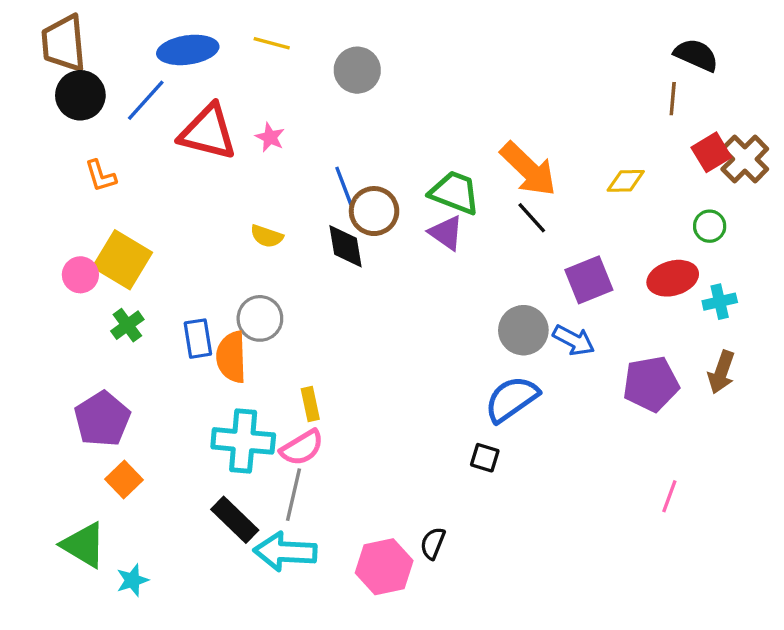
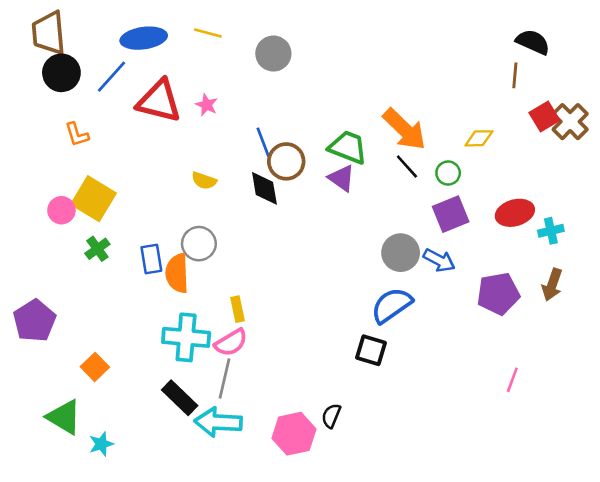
green circle: (710, 226) -> (448, 173), moved
purple pentagon: (102, 419) -> (34, 321), moved
black square: (485, 458) -> (371, 350), size x1.4

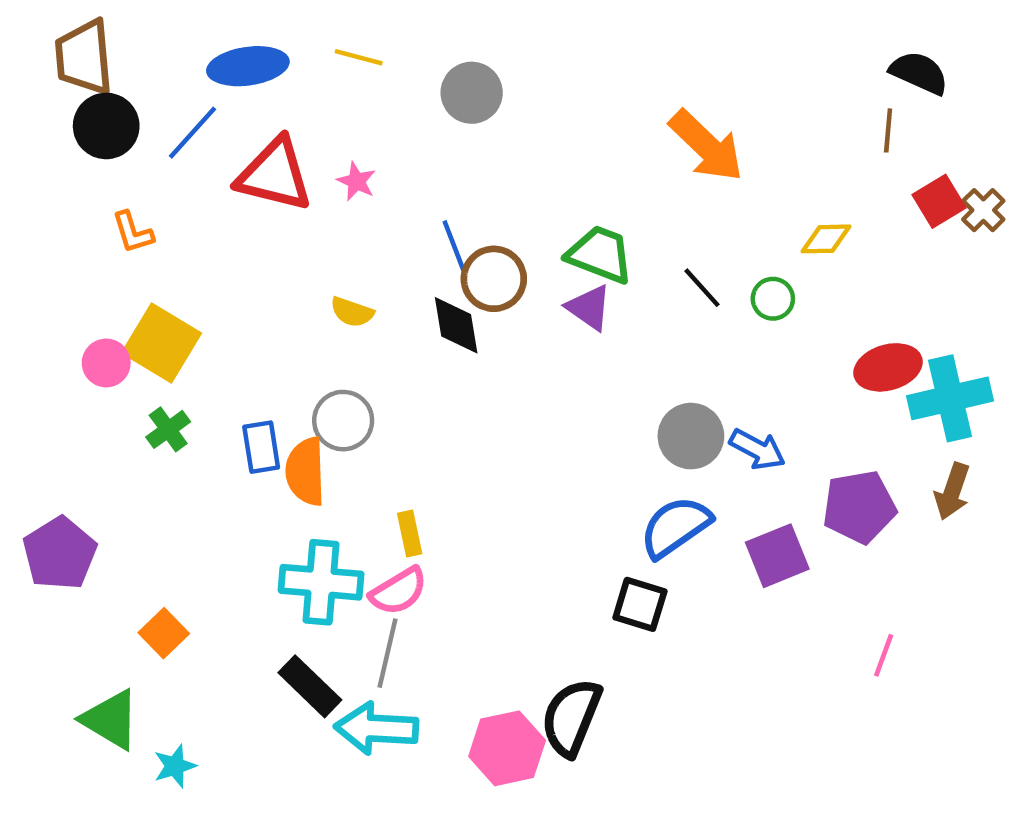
brown cross: (570, 122) -> (983, 210), size x0.7
orange arrow: (404, 129) -> (706, 146), moved
purple square: (451, 214) -> (777, 556), moved
cyan cross: (551, 231) -> (950, 398), size x1.8
black semicircle: (331, 416) -> (571, 717), size x1.8

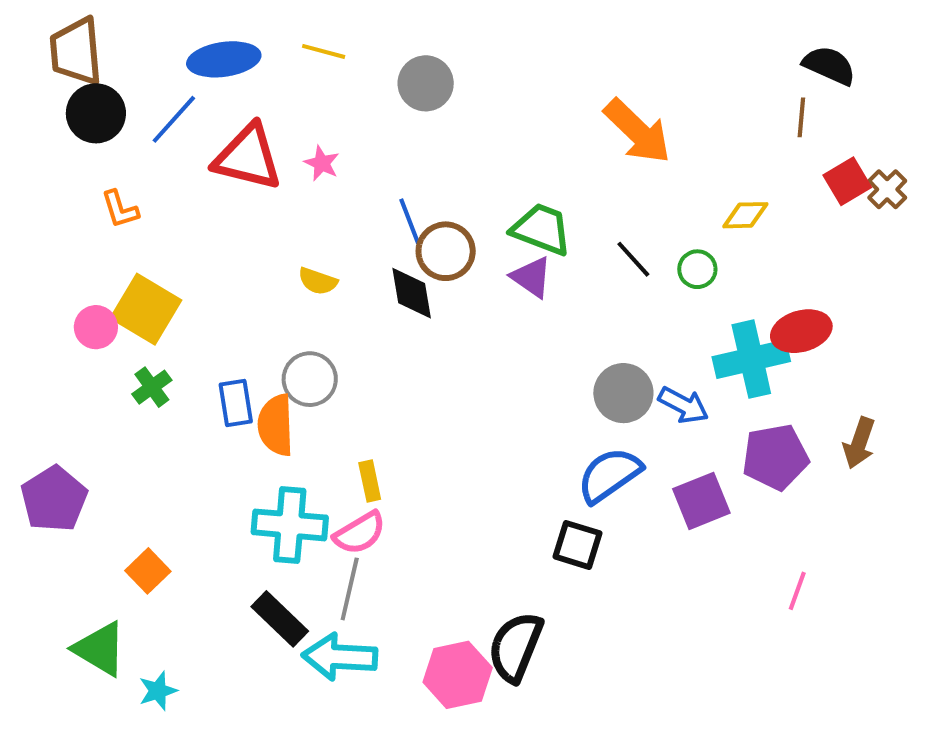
cyan cross: (950, 398) -> (751, 359), moved

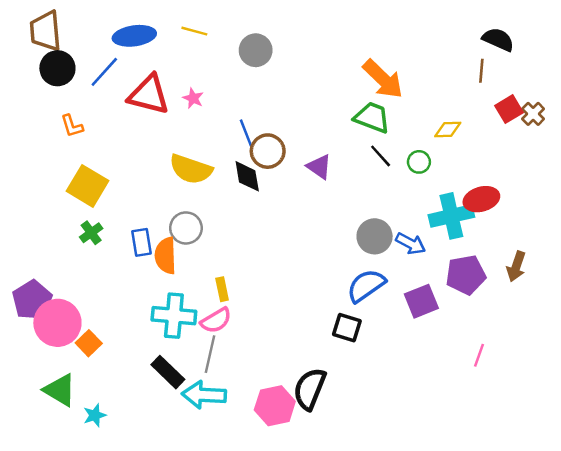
green trapezoid: (542, 229) -> (372, 117), moved
yellow semicircle: (318, 281) -> (191, 169), size x1.8
pink circle: (96, 327) -> (57, 323), moved, size x1.8

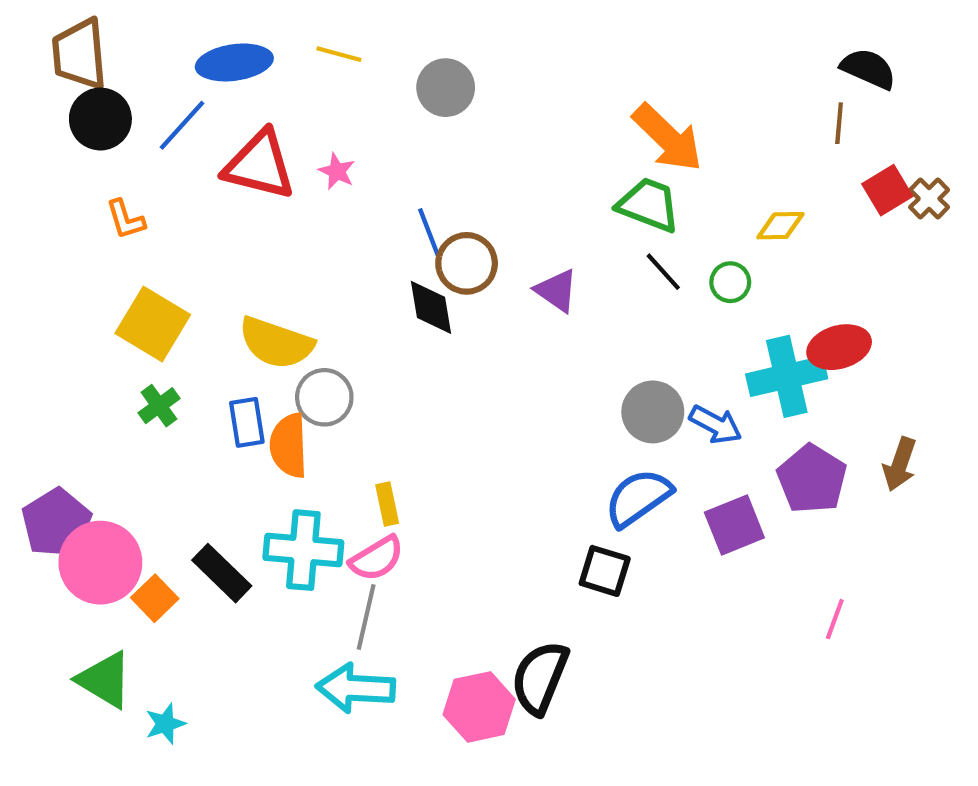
yellow semicircle: (191, 169) -> (276, 343), moved
purple pentagon: (466, 275) -> (812, 479), turned -30
black rectangle: (168, 372) -> (222, 573), moved

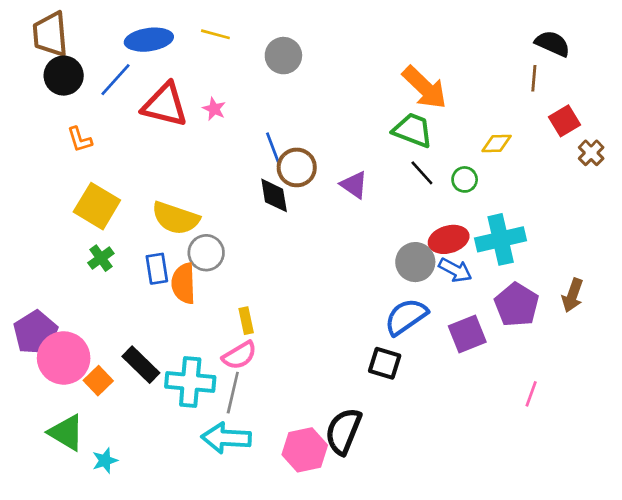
brown cross: (929, 199) -> (591, 153), moved
red ellipse: (839, 347) -> (449, 239), moved
cyan cross: (303, 550) -> (190, 382), moved

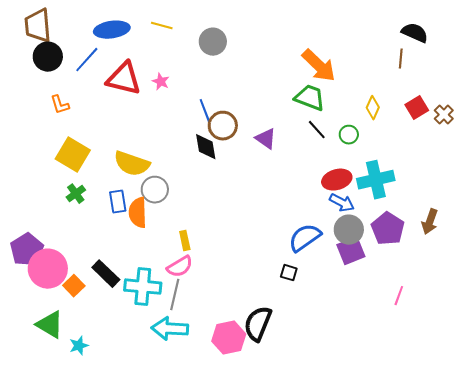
red square: (564, 121) -> (417, 108), moved
yellow diamond: (497, 143) -> (373, 108), turned -65
gray circle: (415, 262) -> (349, 230), moved
black square: (385, 363) -> (289, 273), size x0.7

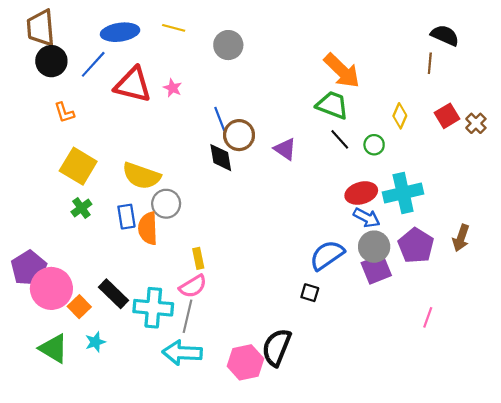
cyan star: (79, 346) -> (95, 342), moved

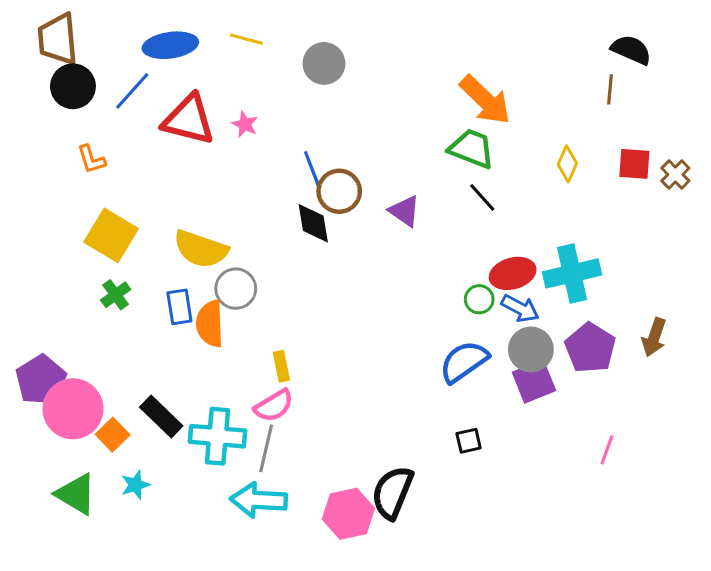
red square: (447, 116) -> (634, 164), turned 35
green circle: (374, 145) -> (479, 299), moved
black square: (310, 293) -> (469, 441), moved, turned -30

